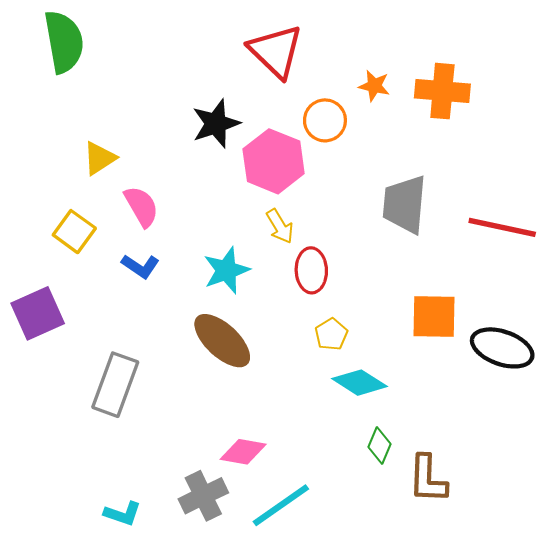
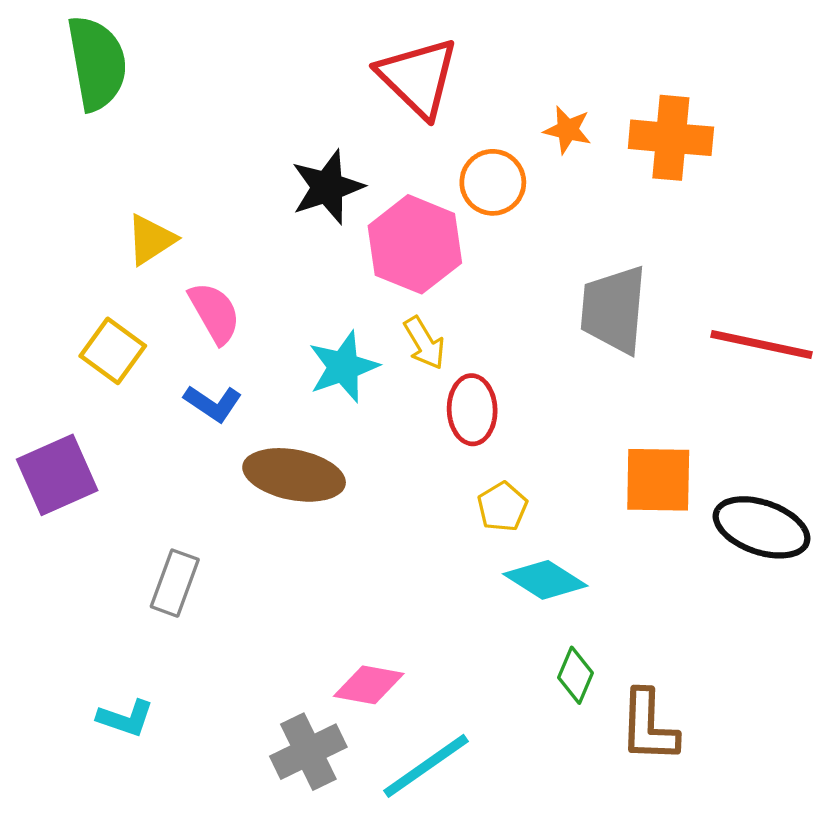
cyan star: (226, 270) -> (343, 367), moved
brown ellipse: (222, 341) -> (294, 475), moved, turned -32
gray rectangle: (115, 385) -> (175, 583), size x0.7
cyan L-shape: (123, 514) -> (125, 718), moved

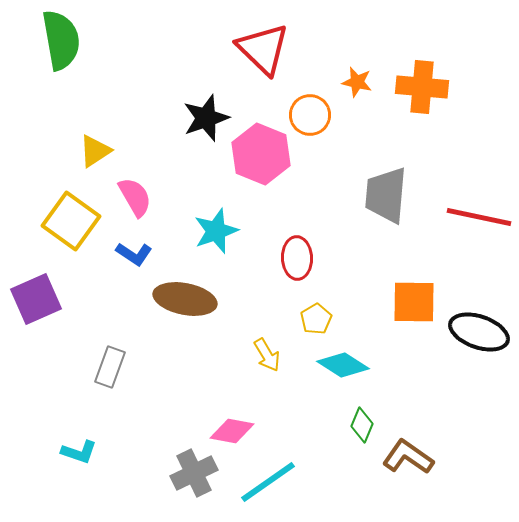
yellow arrow: (424, 343) -> (267, 355), moved
yellow square: (113, 351) -> (71, 221), size x1.4
brown L-shape: (649, 726) -> (408, 457), turned 123

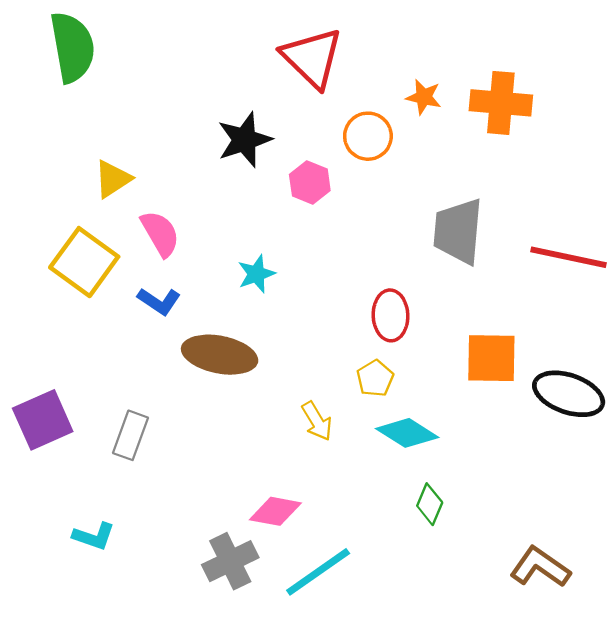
pink hexagon: (261, 154) -> (310, 182), size x0.6
cyan star: (216, 231) -> (256, 274), size x0.7
red ellipse: (297, 258) -> (391, 315), moved
purple square: (36, 299) -> (43, 420), moved
brown L-shape: (408, 457) -> (540, 567), moved

